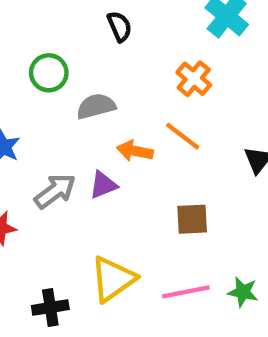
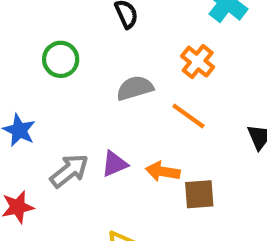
gray semicircle: (96, 106) -> (135, 88), moved
orange arrow: (135, 151) -> (163, 171), moved

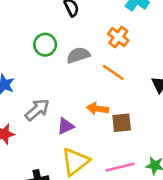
green circle: (61, 59) -> (45, 45), moved
purple triangle: (115, 164) -> (66, 126), moved

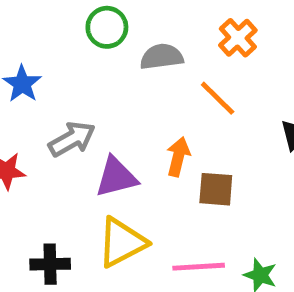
orange arrow: (98, 109) -> (178, 157), turned 85
purple triangle: (66, 126) -> (116, 177), size x1.4

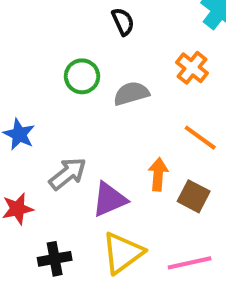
orange line: (218, 98) -> (200, 138), moved
brown square: (216, 189) -> (194, 196), turned 32
black cross: (50, 264) -> (55, 259), moved

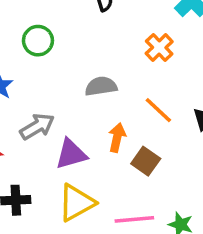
green circle: (82, 76) -> (38, 41), moved
gray semicircle: (131, 93) -> (101, 86), moved

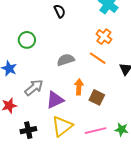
orange cross: (159, 47) -> (104, 37), moved
orange line: (158, 110) -> (98, 58), moved

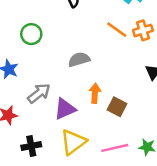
orange cross: (104, 37) -> (143, 30), moved, turned 35
orange line: (98, 58) -> (117, 30), moved

